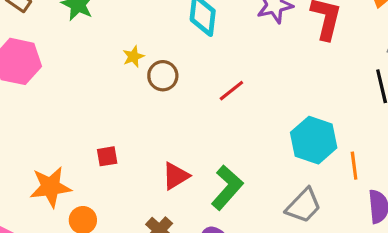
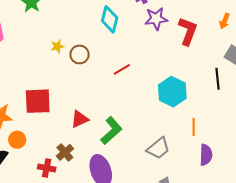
yellow star: (133, 57) -> (57, 46), moved
cyan hexagon: (314, 140) -> (172, 92), moved
red square: (107, 156) -> (38, 101), size x2.0

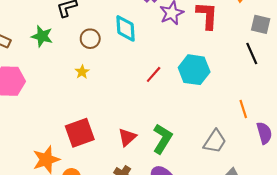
brown circle: (80, 54) -> (90, 39), moved
cyan hexagon: (172, 92) -> (194, 70), moved

